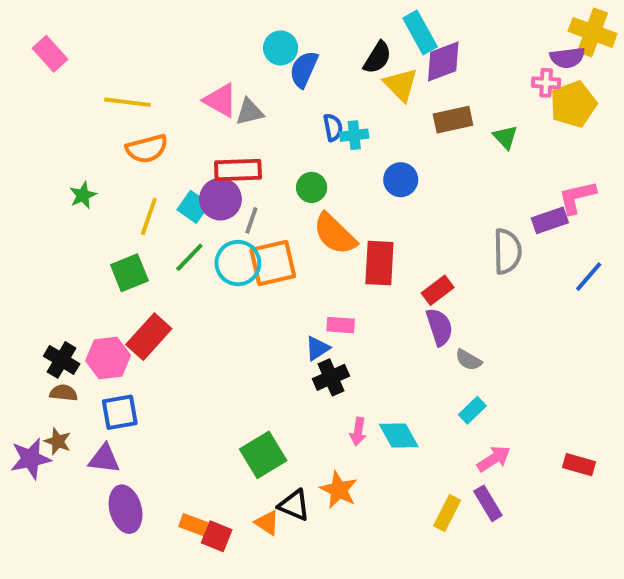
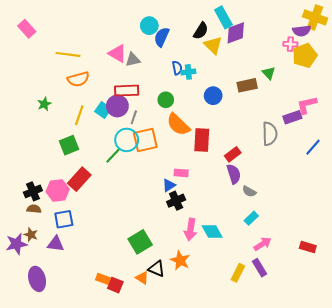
brown rectangle: (453, 120) -> (247, 85), moved
green line: (189, 257) -> (113, 155), moved
black cross: (62, 360) -> (33, 191), turned 36
pink arrow: (358, 432) -> (190, 230), size x1.5
purple ellipse: (126, 509) -> (37, 279), moved

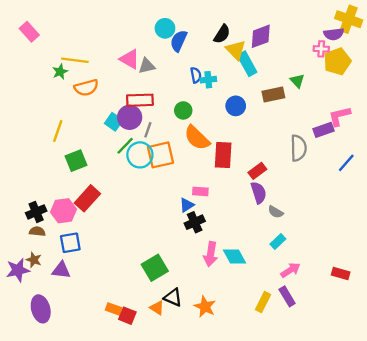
cyan rectangle: (223, 17) -> (247, 64), moved
green star: (44, 104) -> (60, 72), moved
yellow line: (79, 115) -> (58, 131), moved
green line: (113, 155) -> (125, 146), moved
orange star: (180, 260) -> (205, 307), moved

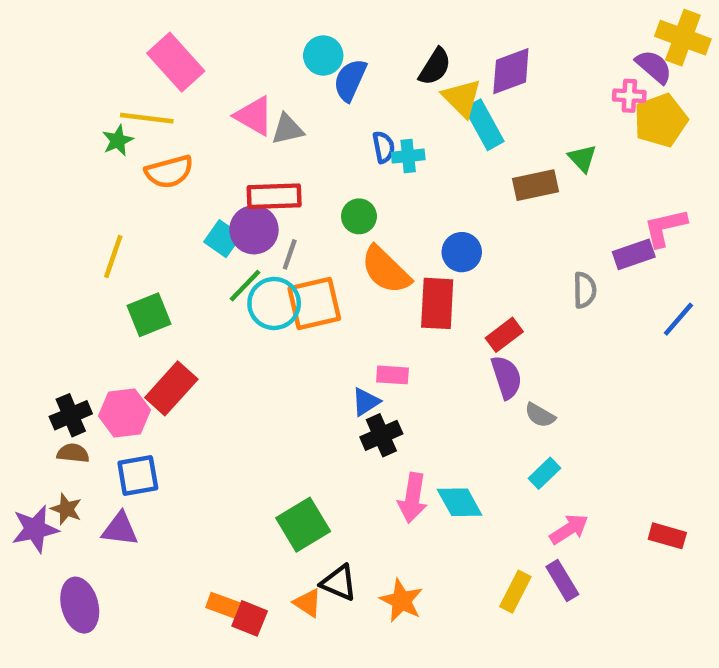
pink rectangle: (29, 32) -> (176, 62), moved, size x1.4
purple semicircle: (334, 34) -> (654, 67), turned -132
blue circle: (236, 106) -> (462, 252), moved
gray semicircle: (298, 148) -> (585, 290), size x0.7

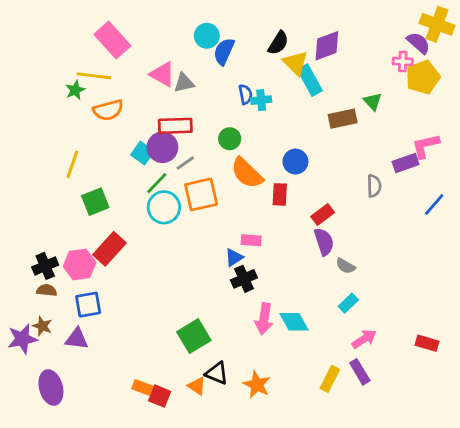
gray line: (290, 254) -> (185, 163), turned 36
cyan circle: (274, 303) -> (164, 207), moved
red rectangle: (437, 303) -> (280, 194), size x0.7

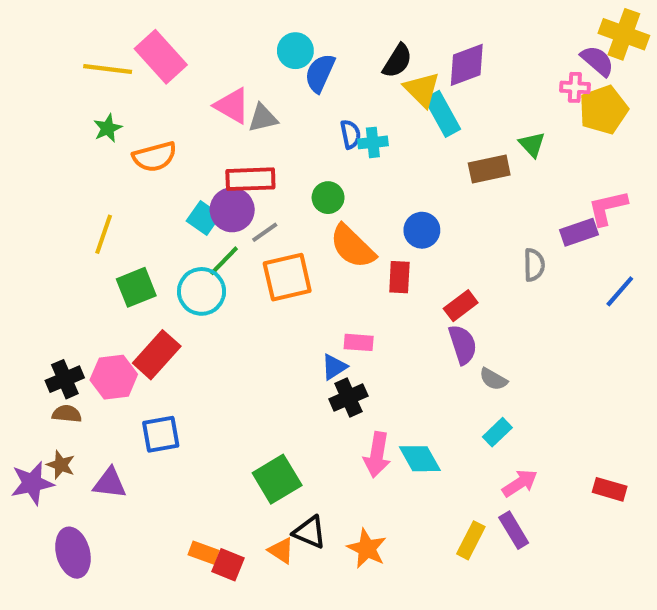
yellow line: (94, 76) -> (108, 69), moved
cyan circle: (164, 207) -> (202, 291), moved
blue square: (88, 305) -> (161, 434), moved

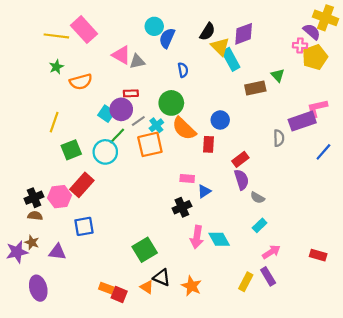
cyan cross: (373, 142) -> (156, 125), moved, turned -32
red rectangle: (250, 179) -> (131, 93), size x0.6
green circle: (328, 198) -> (171, 103), size x1.5
purple rectangle: (579, 232) -> (302, 121), size x1.4
blue triangle: (334, 367) -> (204, 191), moved

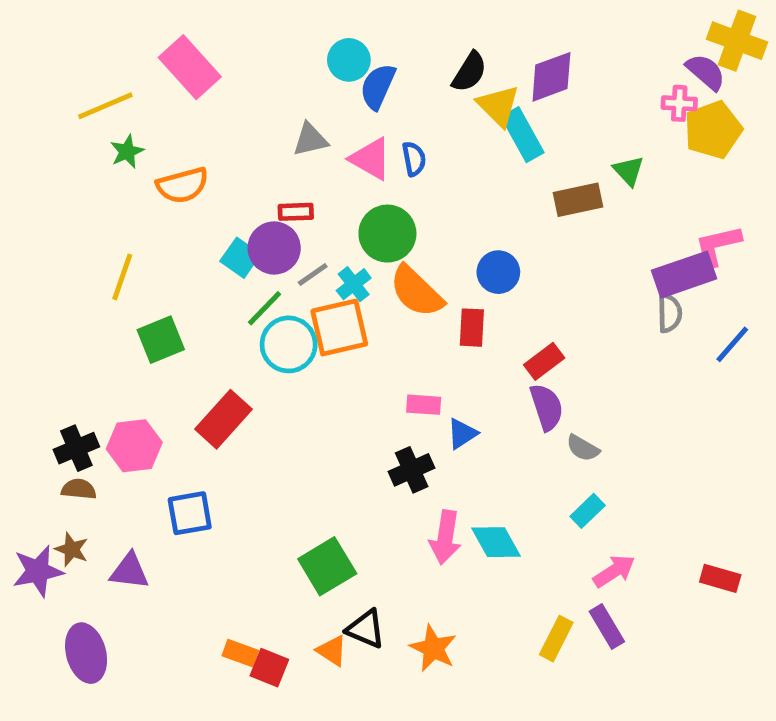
yellow line: (56, 36) -> (105, 106), moved, turned -30
pink triangle: (121, 55) -> (371, 159), moved
gray semicircle: (279, 138) -> (670, 313), moved
cyan circle: (105, 152) -> (289, 344), moved
red rectangle: (82, 185) -> (223, 419), moved

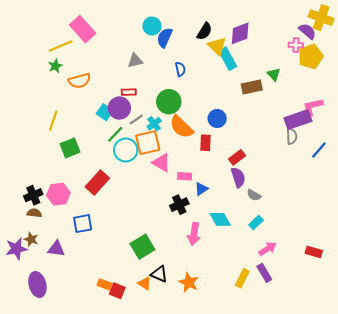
yellow line: (105, 106) -> (61, 46), moved
pink triangle: (371, 159) -> (161, 163), moved
cyan diamond: (496, 542) -> (220, 219), moved

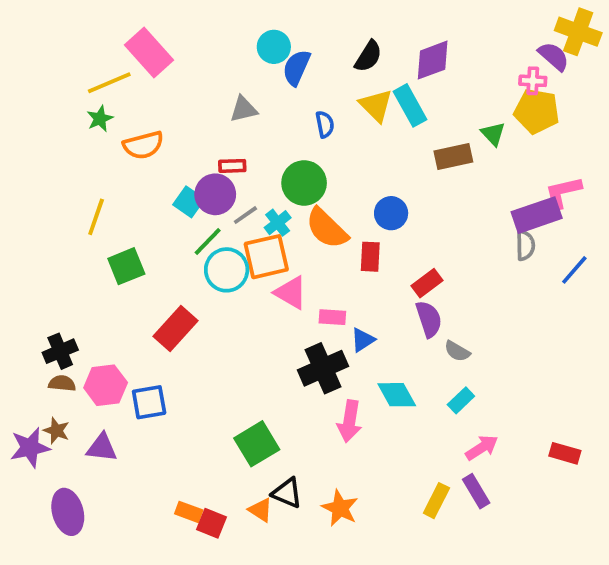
yellow triangle: (217, 46) -> (376, 105), moved
yellow pentagon: (311, 57) -> (537, 111), moved, turned 30
pink hexagon: (58, 194) -> (106, 385), moved
black cross: (179, 205) -> (323, 368), size x1.4

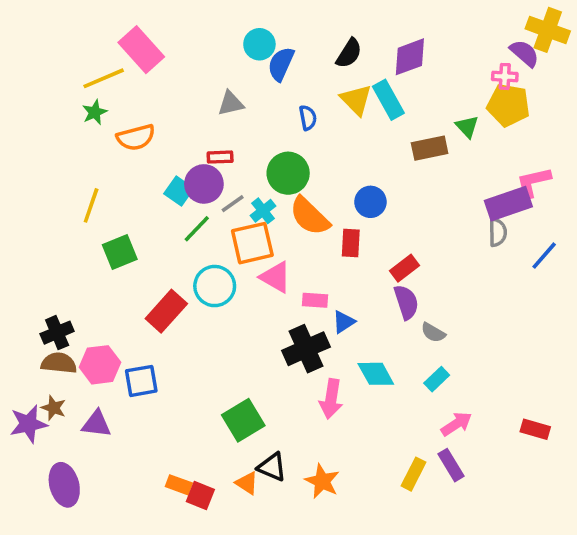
cyan circle: (227, 270) -> (215, 286), moved
brown semicircle: (62, 383) -> (59, 363), size x1.4

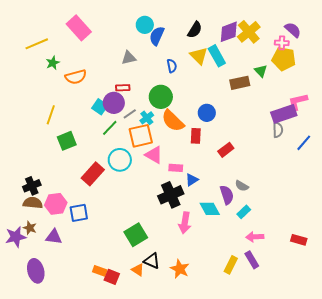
yellow cross: (548, 30) -> (249, 32), moved, turned 30
yellow line: (104, 78) -> (37, 44), moved
purple semicircle: (406, 302) -> (227, 195), moved
pink arrow: (456, 424) -> (255, 237), turned -150

